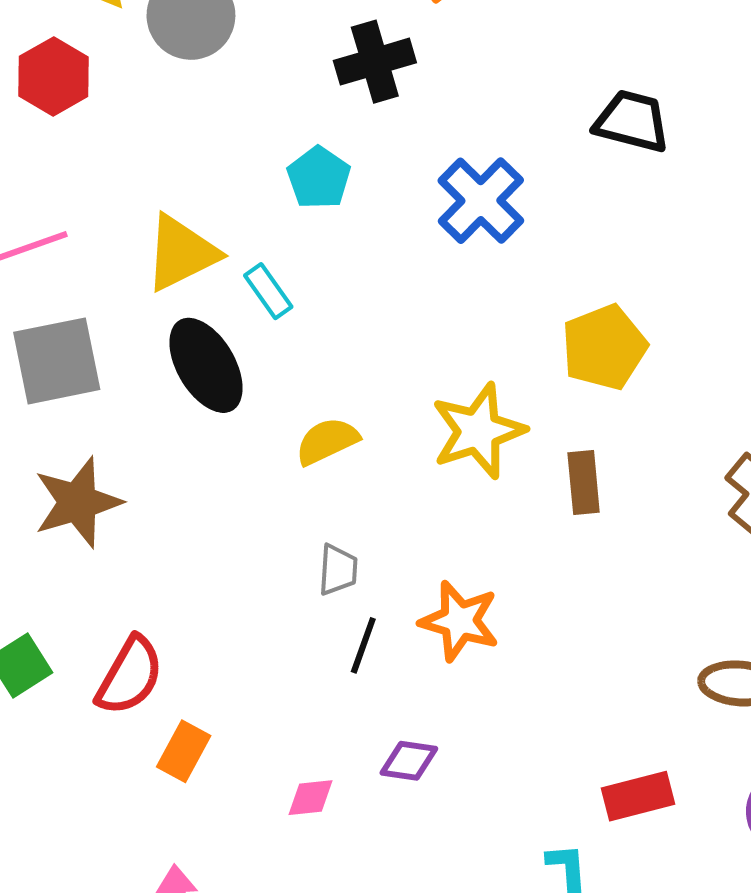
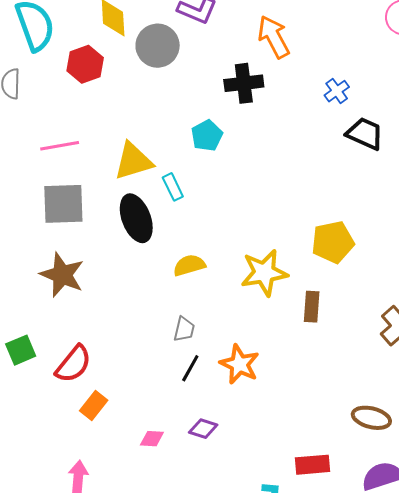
blue cross: (481, 201) -> (337, 91), moved, size x0.6
brown star: (78, 502) -> (62, 275), turned 30

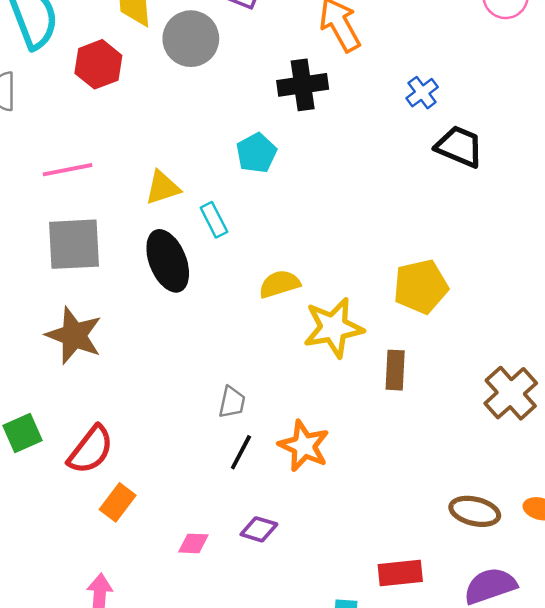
yellow triangle: (133, 161) -> (163, 188), size x0.7
yellow semicircle: (189, 265) -> (279, 284), moved

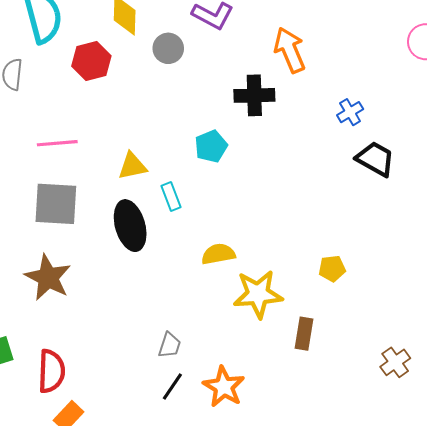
gray circle: (191, 39) -> (168, 48), size x0.7
yellow pentagon: (421, 287) -> (332, 268), size x0.6
brown cross: (511, 393) -> (395, 362), size x0.7
red semicircle: (91, 450) -> (51, 371), turned -42

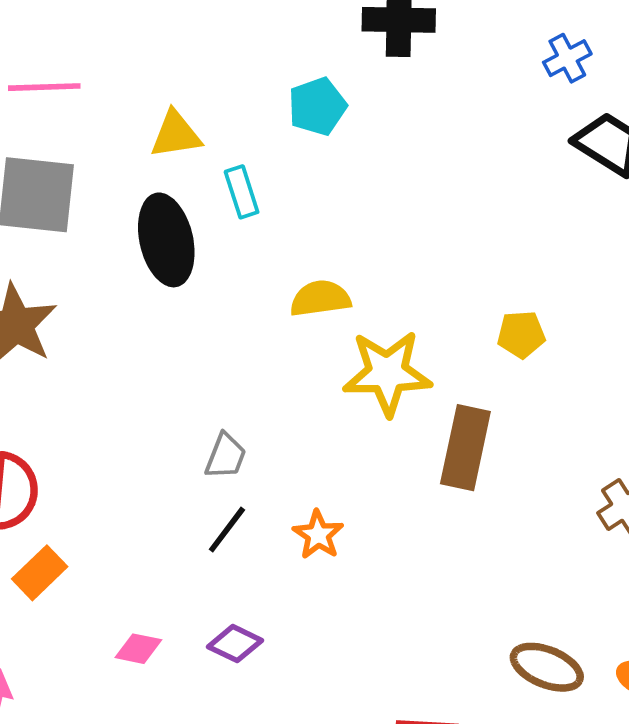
brown rectangle: (304, 334) -> (465, 448), size x1.4
orange star: (224, 387) -> (318, 535), size x0.7

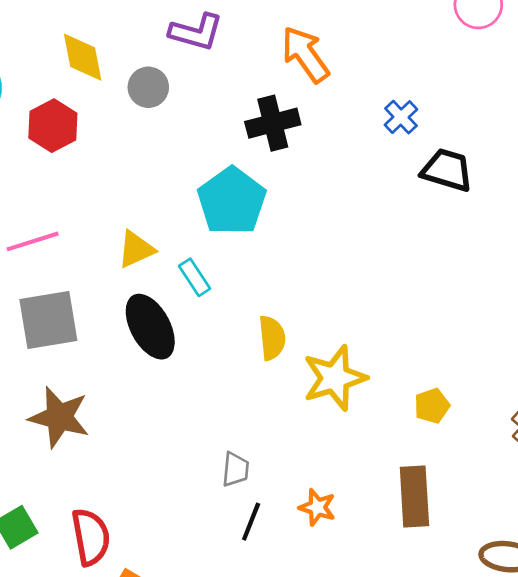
cyan pentagon: (317, 106) -> (232, 201), size x1.6
yellow semicircle: (320, 298) -> (272, 338), turned 108
yellow pentagon: (521, 334) -> (432, 406), moved
brown rectangle: (465, 448) -> (414, 496), moved

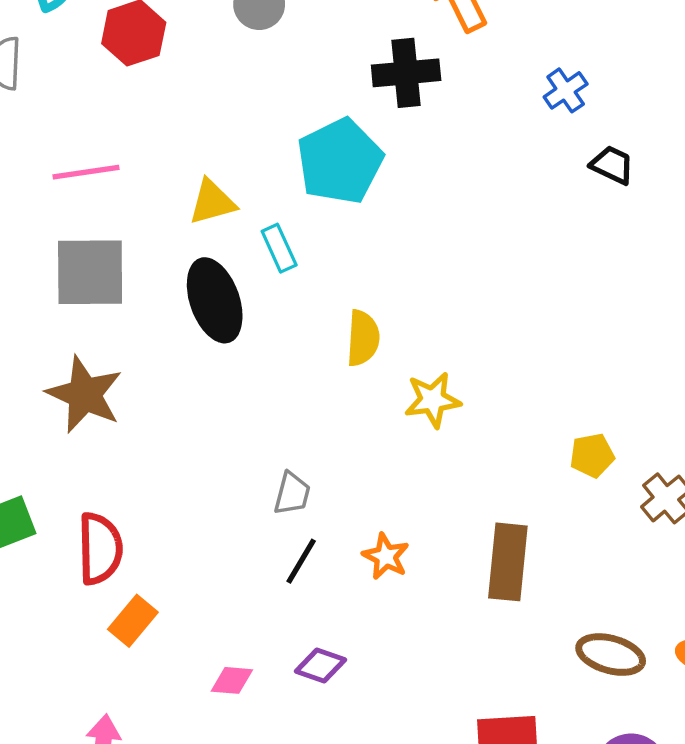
black trapezoid: (447, 170) -> (612, 165), size x0.7
yellow star: (335, 378) -> (433, 400), size x0.7
yellow pentagon: (432, 406) -> (592, 455), moved

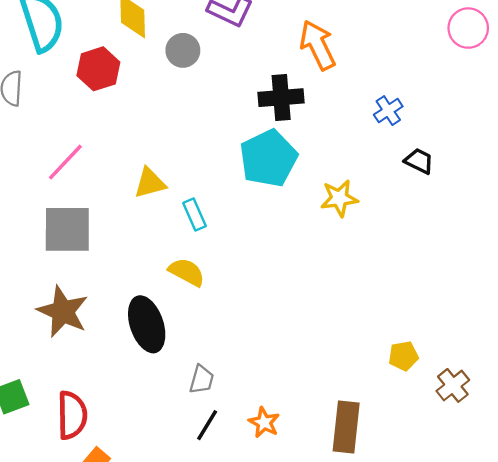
cyan pentagon: (340, 161) -> (268, 158), moved
pink line: (86, 172) -> (65, 162), turned -39
black ellipse: (215, 300) -> (147, 324), moved
yellow semicircle: (363, 338) -> (187, 272), moved, turned -66
yellow star: (433, 400) -> (339, 198), moved

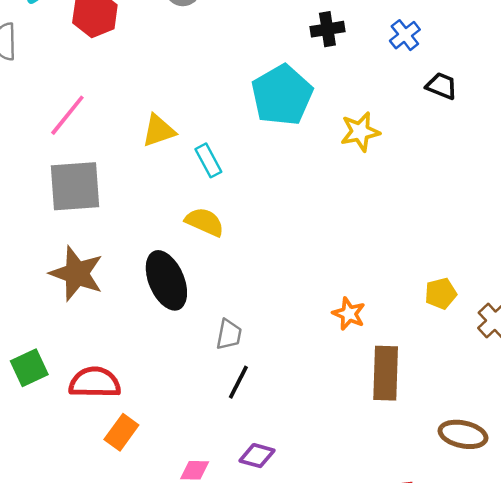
black cross: (281, 98) -> (327, 29), moved, size x0.7
red semicircle: (72, 415) -> (95, 382), turned -84
orange star: (264, 422) -> (349, 314), moved

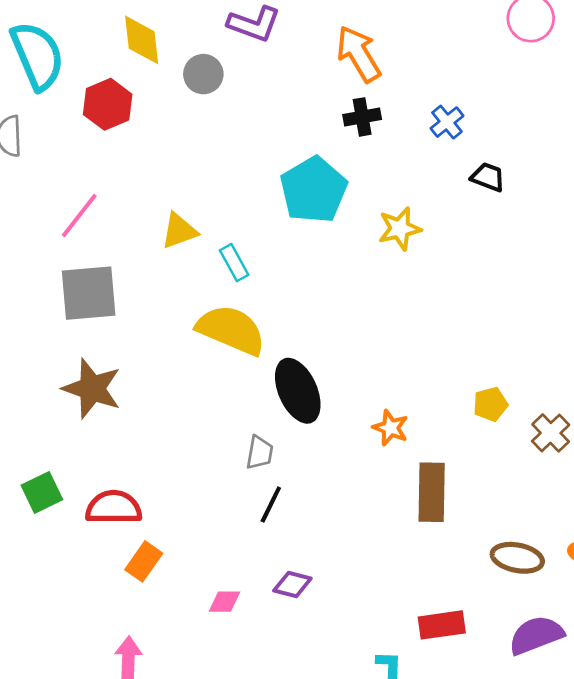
yellow semicircle: (205, 222) -> (231, 330), size x1.6
black ellipse: (166, 280) -> (298, 391), moved

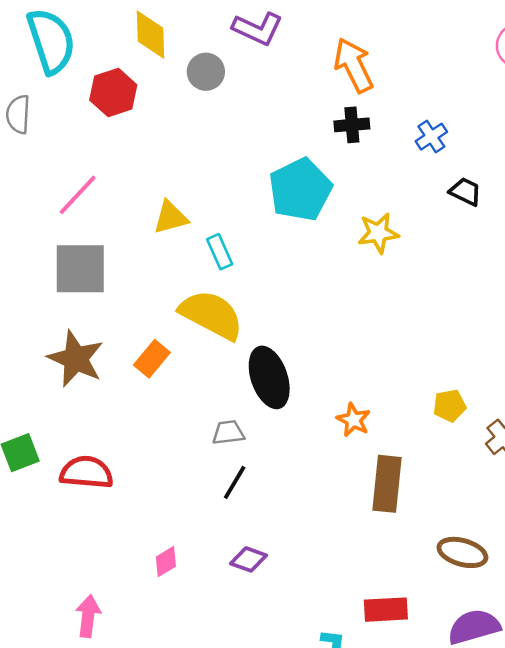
gray trapezoid: (260, 453) -> (228, 433), turned -112
orange rectangle: (144, 561) -> (152, 359), moved
pink diamond: (224, 602) -> (166, 562), moved, turned -36

